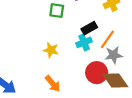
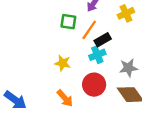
orange line: (107, 39) -> (89, 30), moved
red circle: (97, 73) -> (94, 85), moved

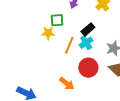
orange line: (89, 30) -> (69, 45), moved
yellow star: (63, 63) -> (48, 33), moved

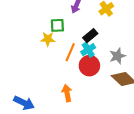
red circle: (88, 68) -> (89, 66), moved
orange arrow: (67, 84) -> (67, 93), turned -140

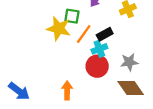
yellow star: (48, 39) -> (59, 28), size x1.5
orange line: (70, 52) -> (84, 34), moved

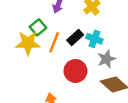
green square: (72, 16) -> (38, 27), turned -35
cyan cross: (99, 49) -> (94, 39), moved, turned -35

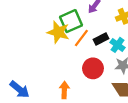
green square: (38, 27) -> (71, 21), size x1.5

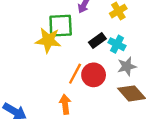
green square: (71, 21) -> (61, 26), turned 30
orange line: (81, 38) -> (75, 74), moved

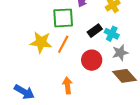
yellow star: (48, 40) -> (41, 42), moved
orange line: (75, 74) -> (63, 44), moved

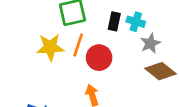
black rectangle: (95, 31) -> (114, 21), turned -32
red circle: (92, 60) -> (99, 58), moved

